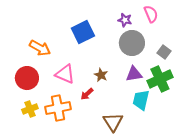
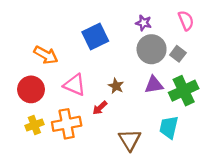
pink semicircle: (151, 14) -> (186, 21), moved
gray square: (164, 52) -> (178, 54), moved
cyan trapezoid: (141, 100) -> (169, 127), moved

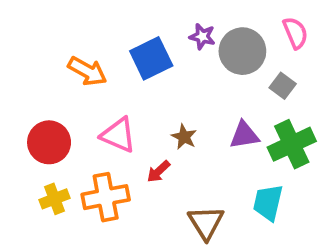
purple star: (144, 23) -> (202, 37), moved
gray circle: (152, 49) -> (242, 51), moved
orange arrow: (46, 55) -> (87, 71), moved

